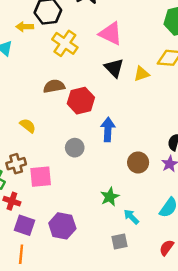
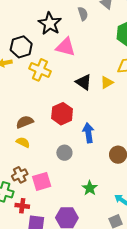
pink triangle: (111, 34) -> (66, 47), moved
brown semicircle: (54, 86) -> (25, 122), moved
green star: (110, 197) -> (90, 188), moved

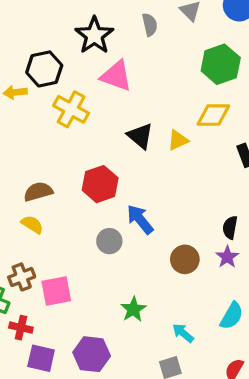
blue arrow: (88, 133) -> (140, 219), turned -36
gray circle: (64, 153) -> (109, 241), moved

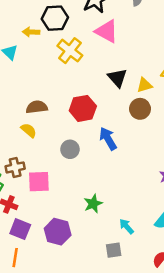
gray circle: (109, 241) -> (70, 149), moved
brown circle: (185, 259) -> (140, 109), moved

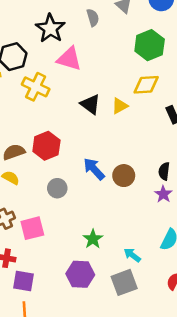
red hexagon: (83, 108) -> (46, 146), moved
brown circle: (140, 109) -> (124, 176), moved
purple hexagon: (58, 232) -> (80, 274), moved
gray square: (114, 250) -> (124, 282), size x1.5

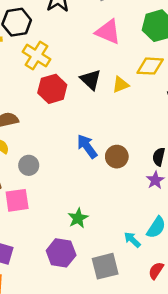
pink triangle: (69, 59) -> (108, 32), moved
red hexagon: (46, 146) -> (52, 89), moved
gray circle: (57, 188) -> (29, 165), moved
cyan arrow: (132, 255) -> (132, 240), moved

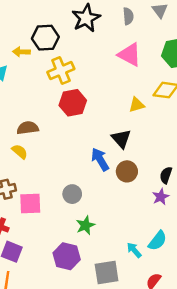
yellow cross: (36, 56) -> (61, 70), turned 30
black triangle: (91, 80) -> (121, 139), moved
gray circle: (29, 165) -> (72, 194), moved

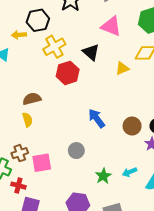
black triangle: (121, 139) -> (91, 52), moved
yellow semicircle: (20, 152) -> (27, 120), turned 40
brown circle: (127, 171) -> (132, 126), moved
green star: (85, 225) -> (103, 176), moved
cyan arrow: (134, 250) -> (129, 172), moved, turned -64

